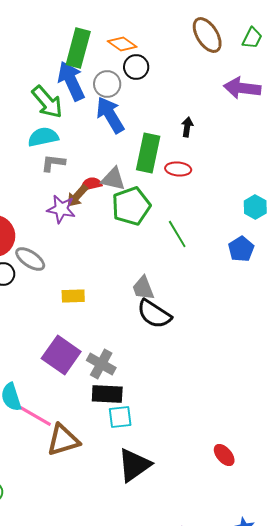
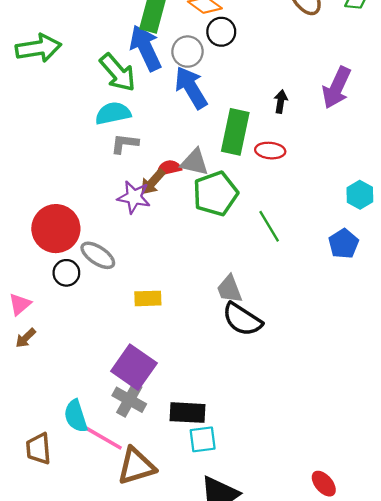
purple arrow: (242, 88) -> (337, 88), moved, turned -72
gray cross: (101, 364) -> (129, 400), moved

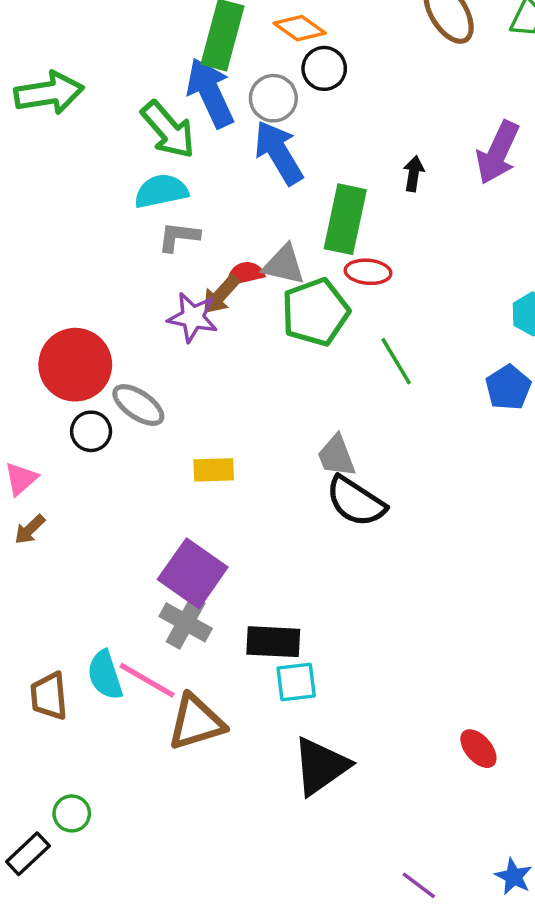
red ellipse: (270, 151) -> (368, 272), moved
cyan semicircle: (76, 416) -> (105, 675), moved

